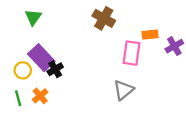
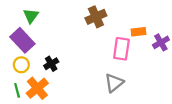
brown cross: (104, 18) -> (96, 17), turned 36
purple rectangle: (41, 58) -> (22, 40), moved
orange cross: (40, 96) -> (37, 88), size x1.5

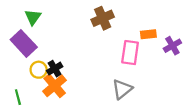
yellow circle: (21, 65) -> (39, 70), moved
orange cross: (37, 88) -> (55, 86), moved

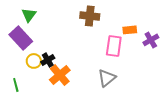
brown cross: (103, 18) -> (90, 16), turned 30
orange cross: (55, 86) -> (60, 75), moved

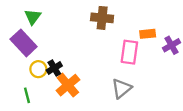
green line: (16, 85) -> (27, 95), moved

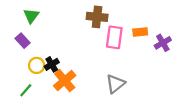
purple rectangle: (24, 43) -> (23, 41), size x0.6
pink rectangle: (129, 52) -> (114, 37), moved
green line: (27, 95) -> (26, 90), turned 56

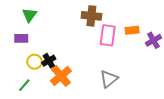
purple rectangle: (23, 41) -> (21, 38), turned -48

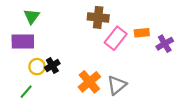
pink rectangle: (108, 35) -> (116, 38), turned 30
purple rectangle: (21, 38) -> (23, 41), size x1.5
orange cross: (61, 76) -> (89, 82), moved

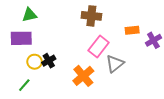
green triangle: (32, 16) -> (29, 15), turned 42
pink rectangle: (116, 38) -> (99, 46), moved
gray triangle: (117, 85) -> (115, 64), moved

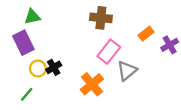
orange rectangle: (132, 30) -> (146, 34), turned -32
purple rectangle: (21, 38) -> (23, 43), turned 65

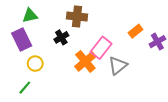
brown cross: (101, 18) -> (77, 17), moved
black cross: (54, 67) -> (61, 37), moved
orange cross: (92, 84) -> (85, 61), moved

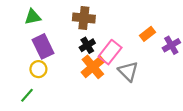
black cross: (61, 37) -> (87, 45), moved
purple rectangle: (22, 39) -> (43, 46), moved
gray triangle: (118, 66) -> (128, 71), turned -36

